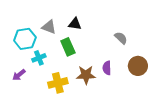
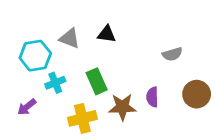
gray semicircle: (121, 38) -> (172, 54), turned 120
green rectangle: (68, 47) -> (97, 81), moved

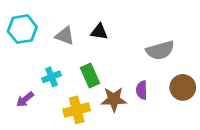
gray semicircle: (172, 54) -> (160, 50), size x1.5
cyan hexagon: (35, 56) -> (22, 29), moved

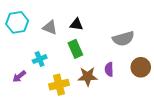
green rectangle: (90, 75) -> (75, 49), moved

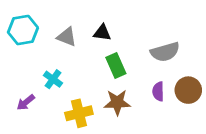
green rectangle: (75, 49) -> (116, 66), moved
cyan cross: (40, 59) -> (53, 79), turned -32
purple semicircle: (109, 69) -> (158, 91), moved

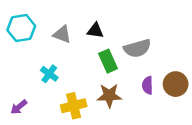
gray semicircle: (165, 52) -> (137, 48), moved
purple arrow: (26, 102) -> (19, 107), moved

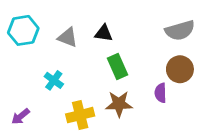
gray semicircle: (137, 48) -> (180, 30), moved
brown circle: (176, 84) -> (180, 69), moved

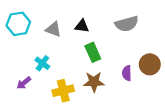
gray semicircle: (180, 30) -> (127, 24), moved
brown circle: (180, 69) -> (150, 64), moved
purple arrow: (21, 116) -> (24, 83), moved

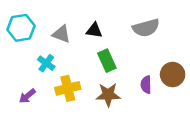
cyan cross: (42, 63) -> (46, 63), moved
yellow cross: (63, 91) -> (68, 88), moved

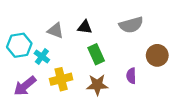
cyan hexagon: (21, 28) -> (19, 45), moved
brown circle: (173, 75) -> (157, 55), moved
purple arrow: (27, 96) -> (25, 86), size x1.5

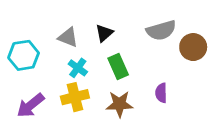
black triangle: (85, 27) -> (104, 33), turned -49
brown circle: (157, 55) -> (193, 47), moved
cyan cross: (42, 57) -> (78, 68), moved

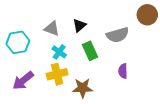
gray semicircle: (161, 30) -> (118, 35), moved
brown circle: (193, 47) -> (147, 15), moved
brown star: (119, 104) -> (83, 88), moved

